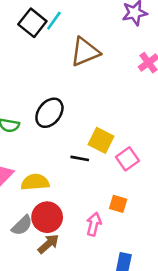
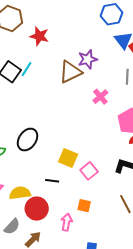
brown triangle: (85, 52) -> (70, 72), moved
black line: (80, 158) -> (52, 181), moved
red circle: (47, 217) -> (37, 209), moved

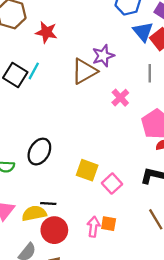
black line: (52, 181) -> (48, 203), moved
pink arrow: (67, 222) -> (93, 227), moved

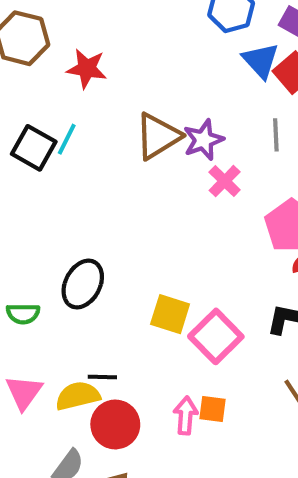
purple star: (103, 56) -> (203, 140), moved
pink square: (112, 184) -> (216, 336), size x1.4

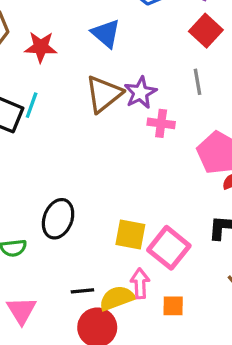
blue triangle: (261, 61) -> (106, 34), moved
pink cross: (225, 181) -> (161, 123), turned -30
yellow semicircle: (78, 396) -> (117, 298), moved
pink arrow: (186, 415) -> (140, 283), moved

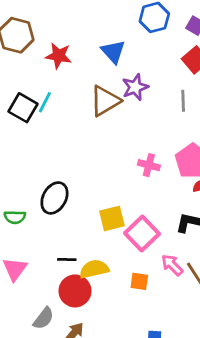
purple star: (140, 93) -> (135, 87), moved
pink cross: (161, 123) -> (149, 165), moved
yellow square: (130, 234) -> (112, 218), turned -32
pink arrow: (140, 283) -> (172, 265), moved, turned -50

